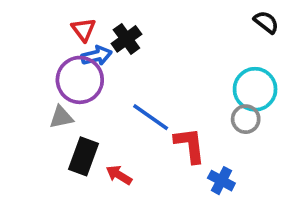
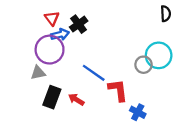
black semicircle: (266, 22) -> (166, 14), turned 49
gray circle: (246, 119) -> (144, 65), moved
red arrow: (119, 175) -> (76, 99), moved

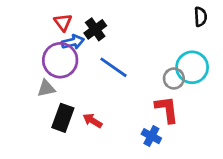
blue line: (94, 73) -> (113, 67), moved
red L-shape: (118, 90) -> (167, 109), moved
blue cross: (138, 112) -> (151, 136), moved

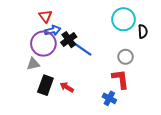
black semicircle: (201, 17) -> (143, 31), moved
black cross: (95, 29) -> (69, 40), moved
cyan circle: (192, 67) -> (123, 19), moved

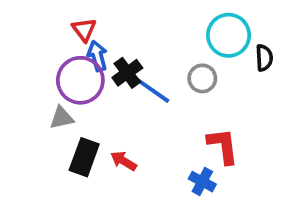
blue arrow: (53, 30) -> (97, 56), turned -91
gray circle: (126, 57) -> (202, 78), moved

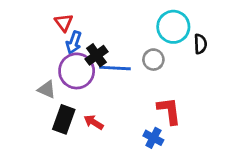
blue arrow: (97, 56) -> (74, 42), turned -145
purple circle: (80, 80) -> (77, 71), moved
blue line: (152, 90) -> (115, 68), turned -32
gray triangle: (62, 118) -> (47, 89), turned 36

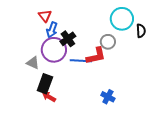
blue line: (115, 68) -> (81, 61), moved
red L-shape: (169, 111) -> (96, 56), moved, turned 85
red arrow: (94, 122) -> (49, 97), moved

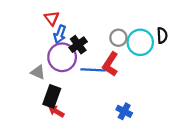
cyan circle: (122, 19) -> (140, 42), moved
gray circle: (108, 42) -> (118, 38), moved
red L-shape: (96, 56) -> (110, 64), turned 135

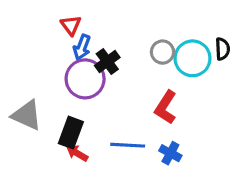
red L-shape: (110, 64) -> (166, 107), moved
blue line: (93, 70) -> (128, 145), moved
gray triangle: (38, 72) -> (27, 115), moved, size x1.5

